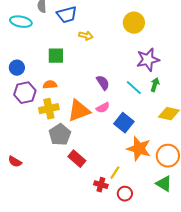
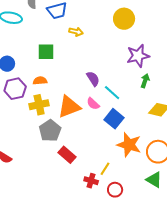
cyan line: (134, 88) -> (112, 93), moved
pink semicircle: (103, 108) -> (93, 104), turned 72

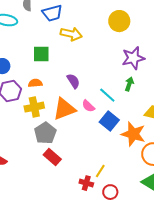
yellow arrow: (76, 32) -> (71, 34), size x1.5
purple semicircle: (93, 79) -> (73, 81), moved
green arrow: (145, 81) -> (129, 84), moved
orange star: (129, 145) -> (133, 134), moved
red rectangle: (67, 155) -> (52, 157), moved

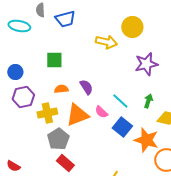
yellow arrow: (71, 34) -> (106, 42), moved
orange semicircle: (35, 83) -> (61, 89), moved
green arrow: (129, 84) -> (148, 101), moved

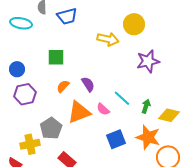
orange semicircle: (61, 89) -> (63, 86), turned -40
green arrow: (148, 101) -> (146, 106), moved
yellow cross: (47, 113) -> (30, 144), moved
blue square: (122, 127) -> (116, 139), moved, turned 30
gray pentagon: (58, 139) -> (51, 128), moved

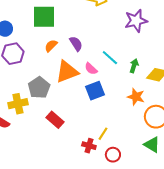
green square: (56, 57) -> (44, 17), size x1.4
orange star: (148, 137) -> (136, 97), size x0.7
blue square: (116, 139) -> (95, 91), moved

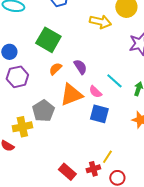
green square: (44, 17) -> (48, 40), turned 30
blue square: (95, 91) -> (99, 114), turned 36
red rectangle: (55, 120) -> (67, 172), moved
red cross: (89, 146) -> (93, 169), turned -32

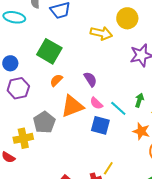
purple semicircle: (80, 67) -> (90, 79), moved
cyan line: (114, 81) -> (118, 108), moved

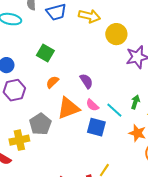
yellow circle: (127, 18) -> (116, 34), moved
yellow arrow: (101, 33) -> (89, 16), moved
green square: (49, 51) -> (45, 53), size x0.7

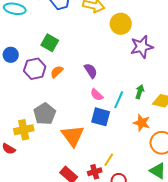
purple hexagon: (14, 90) -> (35, 69), moved
orange triangle: (68, 108) -> (73, 136), moved, turned -45
cyan line: (114, 110) -> (119, 100), turned 72

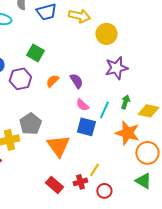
purple star: (142, 47) -> (116, 68), moved
orange semicircle: (57, 72) -> (52, 81), moved
orange star: (142, 123) -> (127, 133), size x1.4

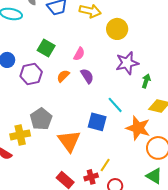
green arrow: (125, 102) -> (146, 81), moved
pink semicircle: (82, 105) -> (79, 54), moved, turned -104
cyan line: (104, 110) -> (115, 105), turned -66

